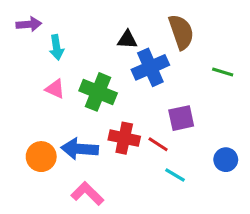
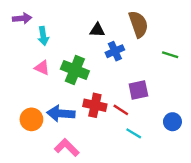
blue cross: (150, 67) -> (115, 51), size x0.7

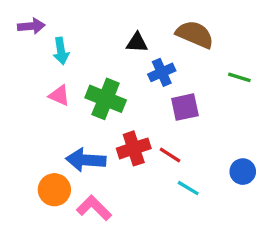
brown semicircle: (138, 24) -> (195, 34), turned -48
purple square: (138, 90) -> (185, 107), moved
red cross: (95, 105) -> (134, 148), turned -30
orange circle: (31, 119) -> (54, 190), moved

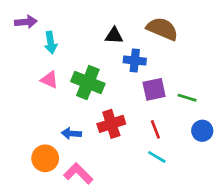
blue cross: (162, 72) -> (135, 60), turned 30
green line: (239, 77) -> (187, 98), moved
red line: (170, 155) -> (155, 129), moved, turned 36
blue arrow: (86, 160) -> (71, 134), size x0.6
blue circle: (243, 172) -> (202, 131), moved

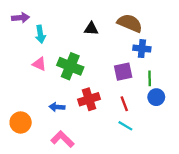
blue cross: (135, 60) -> (142, 49), moved
green line: (187, 98) -> (150, 78), turned 72
blue circle: (202, 131) -> (156, 97), moved
orange circle: (45, 158) -> (21, 122), moved

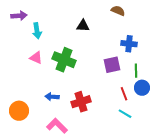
brown semicircle: (130, 23) -> (118, 11), moved, size x0.6
red cross: (89, 99) -> (81, 102), moved
red line: (124, 104) -> (124, 94), moved
cyan line: (125, 126) -> (125, 114), moved

